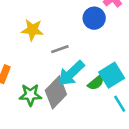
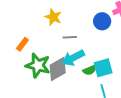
green star: (30, 95) -> (38, 65), size x1.4

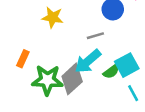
gray line: (70, 37) -> (95, 36), moved

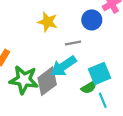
yellow star: (53, 17) -> (48, 22), moved
green semicircle: (111, 72) -> (89, 87), moved

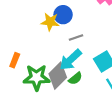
blue circle: (92, 20) -> (63, 15), moved
green semicircle: (89, 87) -> (75, 78), moved

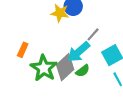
gray line: (76, 38) -> (93, 34), moved, turned -32
green star: (37, 78) -> (44, 68), turned 30

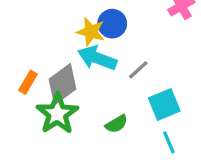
cyan arrow: (79, 52) -> (97, 58), moved, turned 55
gray diamond: (65, 67) -> (62, 84), moved

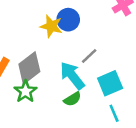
cyan arrow: (97, 58) -> (72, 76), moved, turned 32
green star: (57, 114) -> (25, 91), size x0.7

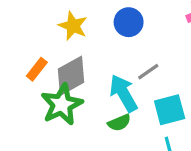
yellow star: (51, 26) -> (73, 26), moved
green star: (25, 91) -> (62, 104), size x1.4

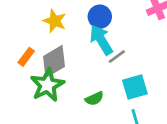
cyan arrow: (123, 93) -> (101, 40), moved

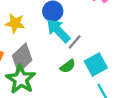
green semicircle: (94, 99) -> (68, 66), moved

